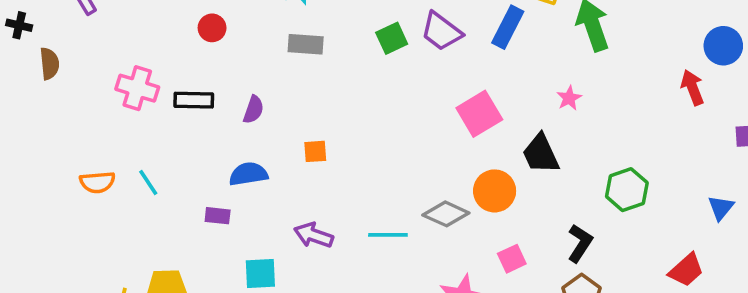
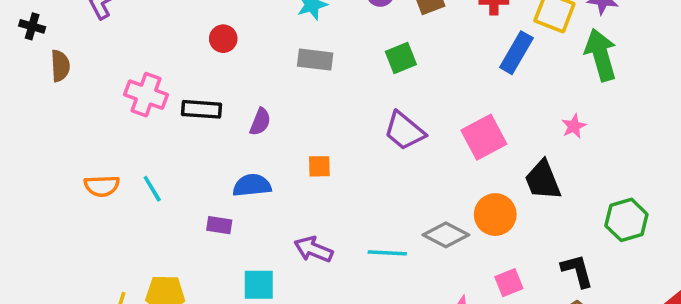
purple trapezoid: (441, 31) -> (404, 131), moved
black L-shape: (580, 243) -> (577, 271), turned -51

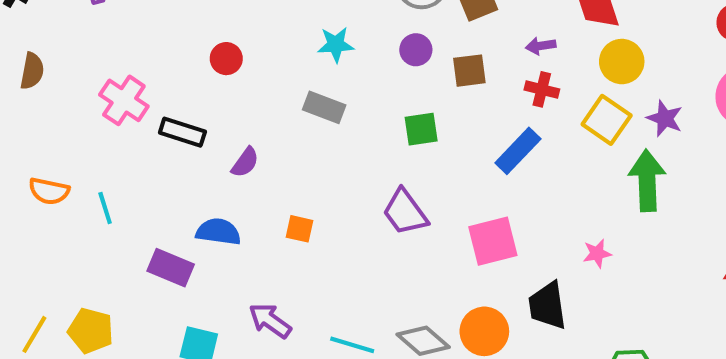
blue rectangle: (516, 53) -> (518, 151), moved
brown semicircle: (60, 66) -> (32, 71), moved
purple rectangle: (219, 225) -> (171, 268), size x1.5

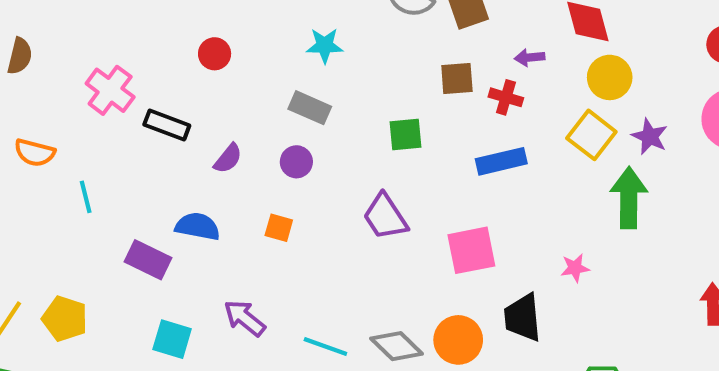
purple circle: (416, 50) -> (296, 162), moved
red cross: (542, 89) -> (506, 97), moved
blue rectangle: (518, 151) -> (501, 161), turned 30
orange semicircle: (49, 191) -> (35, 153), moved

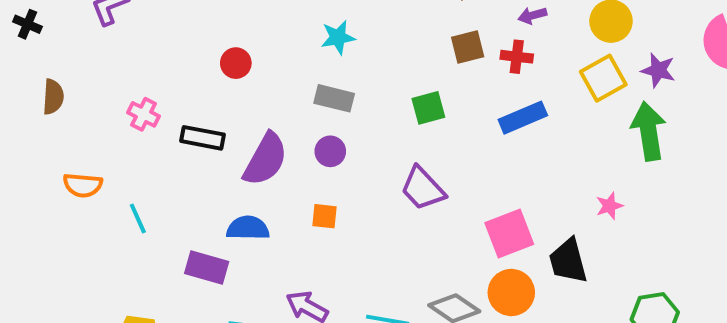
pink cross: (110, 90) -> (144, 114), size x0.7
yellow square: (591, 135) -> (603, 78), turned 33
purple semicircle: (228, 158) -> (265, 159), size x1.8
pink square: (471, 250) -> (509, 234), moved

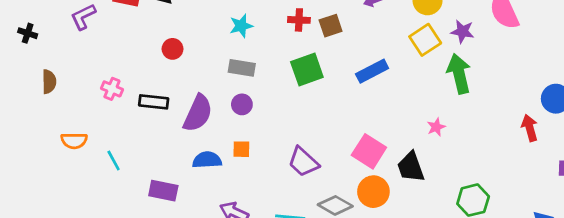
red cross: (517, 57) -> (299, 20), moved
green square: (428, 108) -> (307, 69), size x1.4
purple trapezoid: (423, 189) -> (303, 162), moved
blue semicircle: (248, 228) -> (207, 160), moved
pink square: (509, 234) -> (369, 151), turned -32

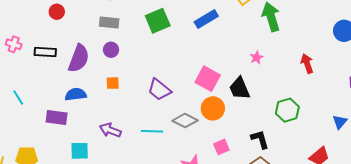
red arrow: (530, 128) -> (307, 64), moved
blue semicircle: (207, 160) -> (76, 94), moved

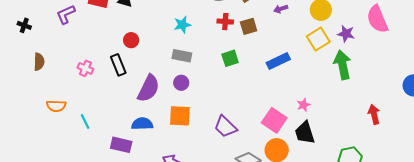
green square: (158, 21) -> (230, 58), size x0.7
black rectangle: (45, 52) -> (118, 65), moved, turned 60
pink star: (256, 58) -> (303, 105), moved
orange square: (113, 83) -> (180, 116), size x1.6

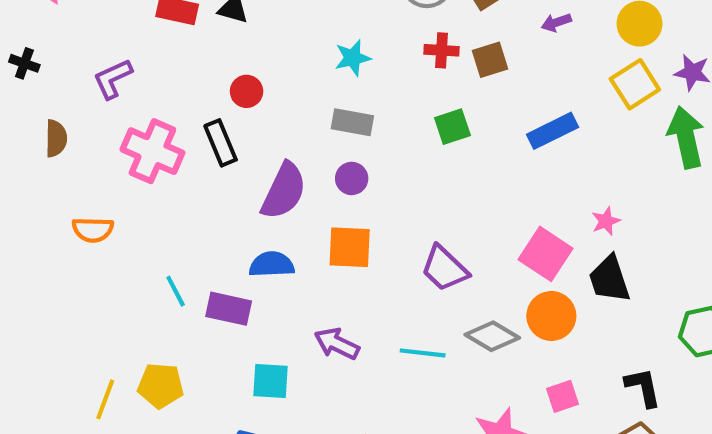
purple L-shape: (66, 14) -> (113, 79), moved
pink cross: (85, 68) -> (152, 151), size x1.8
cyan line: (85, 122) -> (176, 291), moved

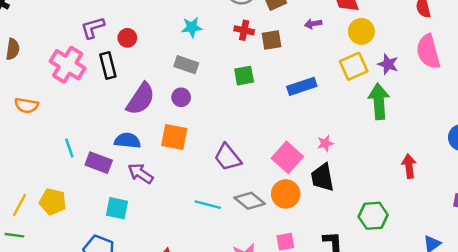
purple L-shape: (113, 79) -> (93, 28), moved
purple arrow: (337, 344) -> (141, 173), moved

